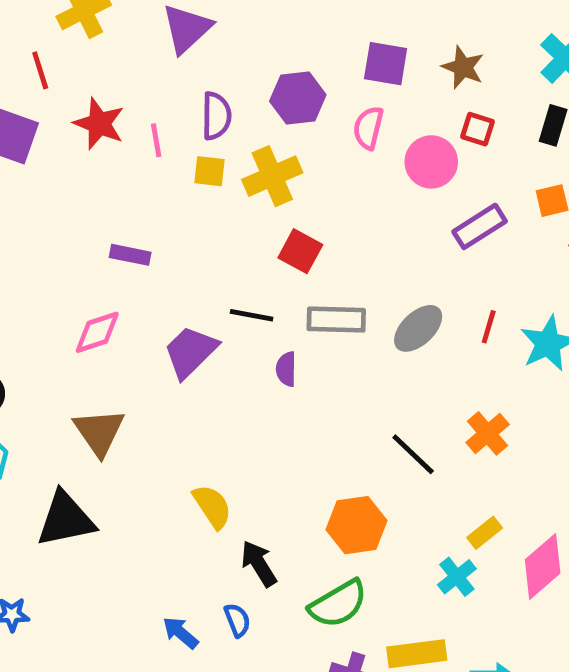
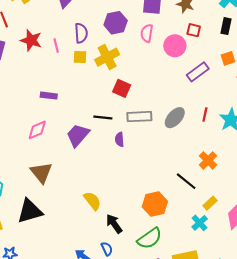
black line: (413, 454) -> (186, 181), moved

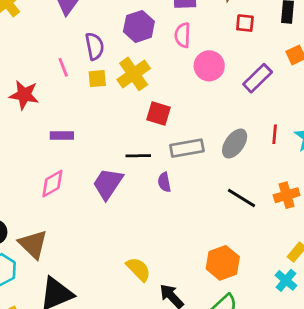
red star: (31, 40) -> (24, 95), moved
pink circle: (175, 46) -> (209, 66), moved
orange cross: (208, 160) -> (287, 195), turned 36
brown triangle: (41, 173) -> (33, 244), moved
black line: (186, 181) -> (241, 198), moved

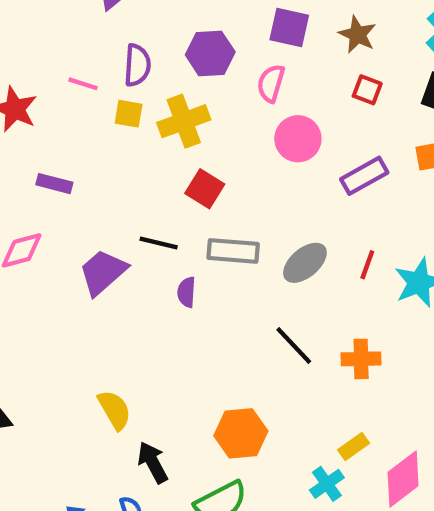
pink line: (63, 67) -> (83, 84), turned -66

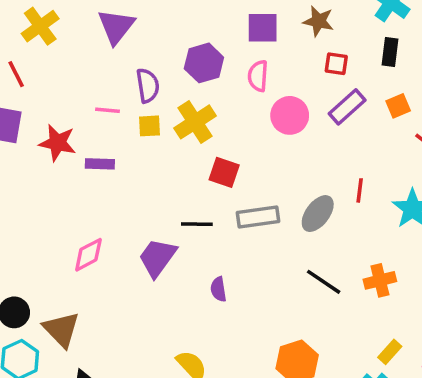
purple rectangle: (364, 176) -> (347, 107), moved
purple rectangle: (54, 184) -> (100, 164), moved
red line: (367, 265) -> (360, 190), moved
purple semicircle: (187, 292) -> (218, 289), moved

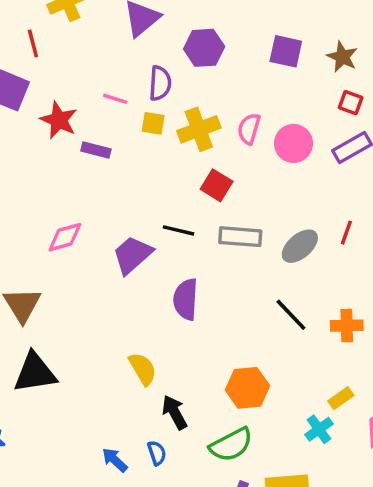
purple hexagon: (204, 63) -> (204, 48), moved
pink semicircle: (258, 76) -> (249, 129), moved
purple semicircle: (218, 289) -> (186, 299), size x1.6

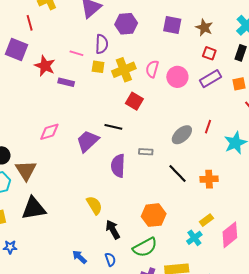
gray rectangle: (240, 237) -> (146, 152), moved, size x0.6
blue semicircle: (157, 453) -> (110, 259), moved

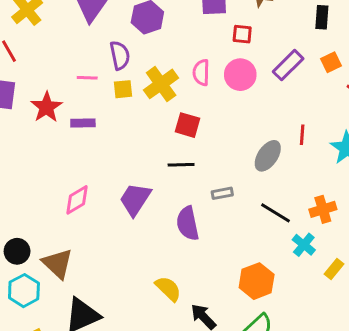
red square: (209, 53) -> (242, 34), moved
red star: (45, 66) -> (46, 107), turned 30
black line: (113, 127) -> (181, 165), moved
cyan cross: (194, 238) -> (304, 245), moved

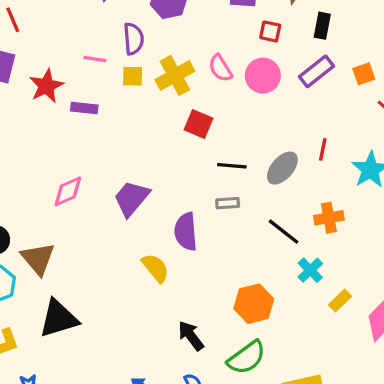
black rectangle: (322, 17) -> (322, 26), moved
pink semicircle: (201, 73) -> (220, 68), turned -40
black line: (181, 165) -> (232, 166), moved
orange cross: (323, 209) -> (329, 218), moved
yellow semicircle: (168, 289) -> (155, 268), moved

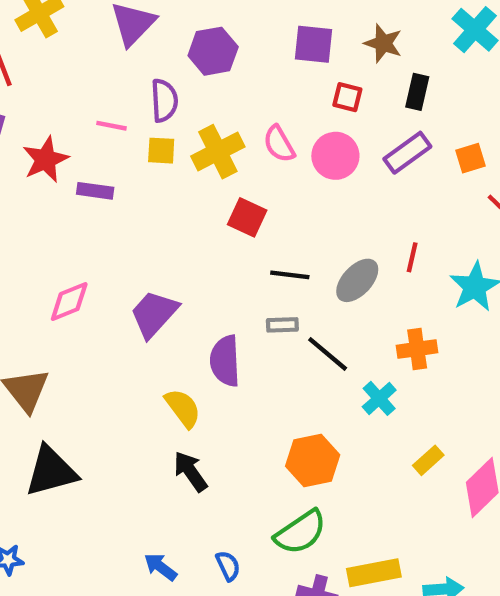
black line: (283, 232) -> (328, 354), moved
cyan cross: (310, 270) -> (379, 398), moved
black arrow: (191, 336) -> (190, 471), moved

